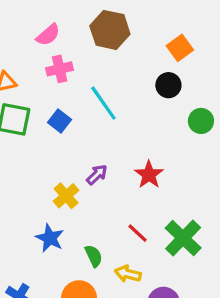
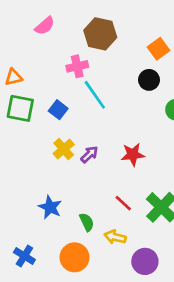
pink semicircle: (48, 35) -> (45, 26), moved
pink cross: (60, 69) -> (77, 66), moved
red star: (149, 175) -> (133, 154), turned 30
yellow cross: (66, 196) -> (64, 149), moved

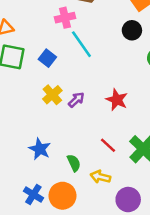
red star: (133, 154) -> (117, 100), turned 30
blue cross: (24, 256) -> (33, 194), moved

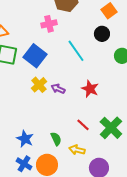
cyan line: (81, 44) -> (76, 51), moved
blue square: (47, 58) -> (35, 56), size x1.6
purple arrow: (76, 100) -> (58, 89), turned -112
blue star: (40, 149) -> (25, 139), moved

